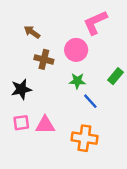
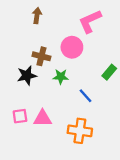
brown arrow: (32, 32) -> (37, 16), moved, turned 63
green star: (77, 81) -> (61, 77), moved
black star: (21, 89) -> (27, 75), moved

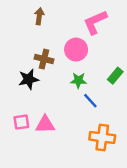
green star: (61, 77) -> (78, 80), moved
orange cross: (80, 131) -> (102, 137), moved

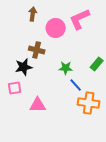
pink circle: (76, 50) -> (56, 28), moved
pink square: (21, 122) -> (15, 88), moved
orange cross: (102, 137) -> (89, 103), moved

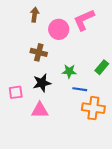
black star: (24, 67) -> (42, 83), moved
blue line: (76, 85) -> (80, 89), turned -40

